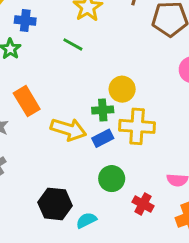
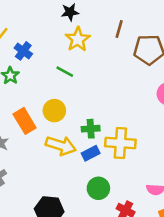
blue cross: (25, 21) -> (23, 51), turned 30
yellow circle: (122, 89) -> (54, 111), moved

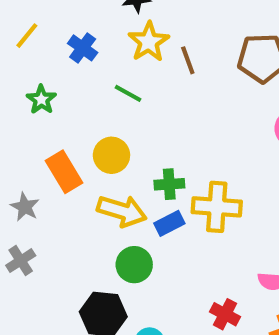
brown line: (119, 29) -> (188, 60), moved, turned -36
blue cross: (23, 51) -> (83, 48), moved
green circle: (98, 188) -> (134, 265), moved

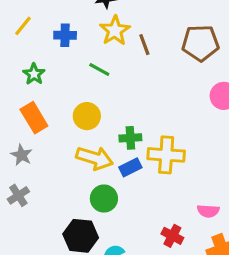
blue cross: (83, 48) -> (65, 35), turned -35
orange rectangle: (64, 172) -> (34, 118), moved

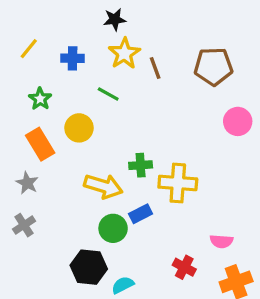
yellow circle: (87, 116) -> (79, 128), moved
blue rectangle: (130, 167) -> (141, 214), moved

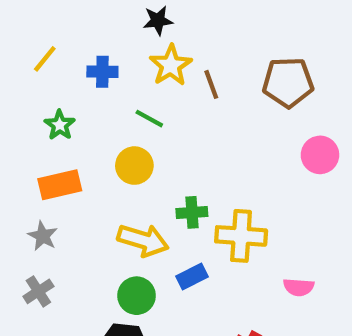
yellow circle: (79, 128) -> (134, 166), moved
orange rectangle: (40, 144) -> (60, 185), turned -72
green circle: (113, 228) -> (137, 296), moved
pink semicircle: (222, 241) -> (299, 287), moved

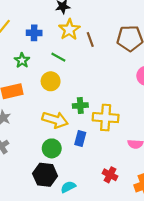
green star: (60, 125) -> (22, 60), moved
blue rectangle: (192, 276) -> (80, 139), turned -48

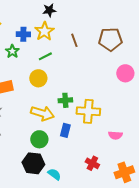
yellow star: (69, 30) -> (44, 31), moved
green line: (58, 57) -> (45, 56), turned -56
green star: (22, 60) -> (12, 51), moved
cyan semicircle: (68, 187) -> (54, 174), turned 64

